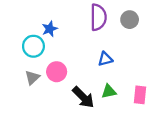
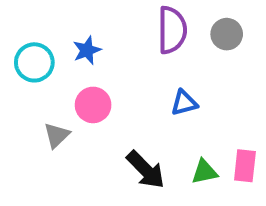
cyan circle: (33, 46) -> (34, 62), moved
pink circle: (57, 72) -> (93, 105), moved
green triangle: (109, 91) -> (204, 172), moved

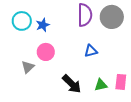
gray circle: (227, 34) -> (112, 17), size x1.5
cyan circle: (34, 62) -> (22, 21), moved

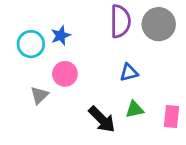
cyan circle: (22, 21) -> (31, 44), moved
green triangle: (101, 85) -> (135, 109), moved

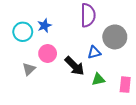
gray circle: (159, 24) -> (115, 37), moved
black arrow: (102, 119) -> (74, 66), moved

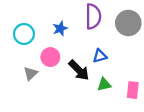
blue star: (44, 26) -> (60, 29), moved
gray circle: (115, 37) -> (128, 23), moved

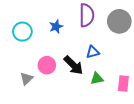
pink circle: (50, 57) -> (47, 65), moved
gray triangle: (31, 74) -> (26, 78), moved

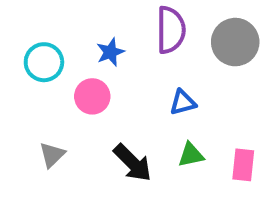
pink circle: (47, 65) -> (92, 96), moved
black arrow: (73, 65) -> (133, 163), moved

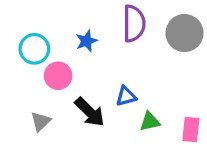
pink circle: (92, 96) -> (58, 76), moved
blue triangle: (183, 102) -> (126, 96), moved
black arrow: (133, 163) -> (90, 112), moved

